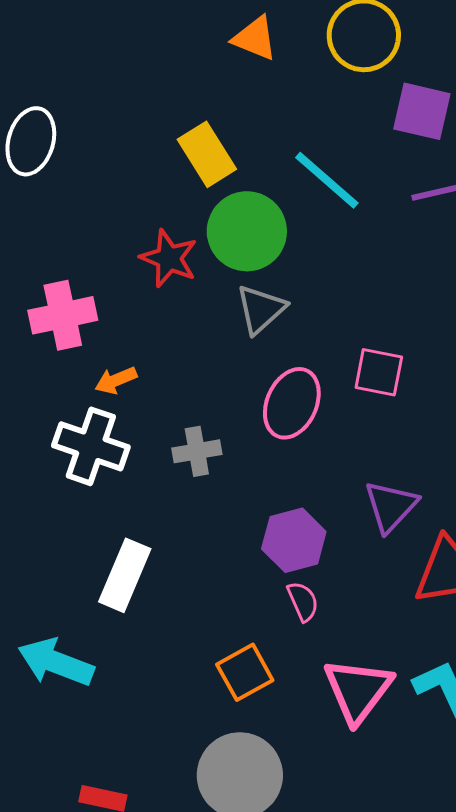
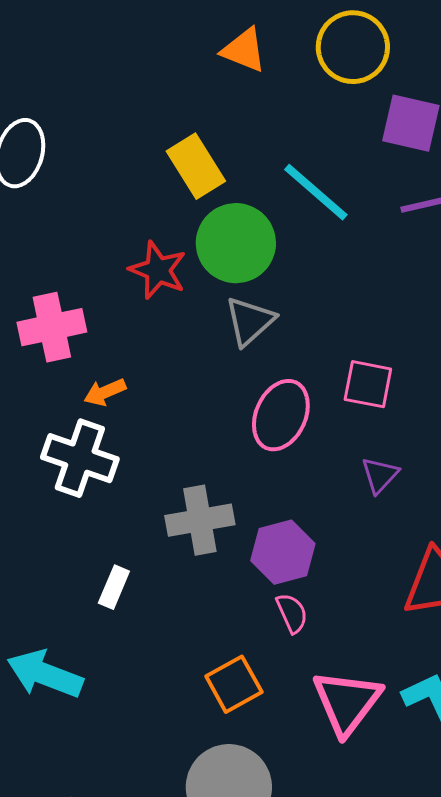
gray cross: (197, 451) -> (200, 520), moved, size x1.4
purple triangle: (391, 506) -> (380, 475), moved, size x0.7
white rectangle: (125, 575) -> (114, 587), size x0.6

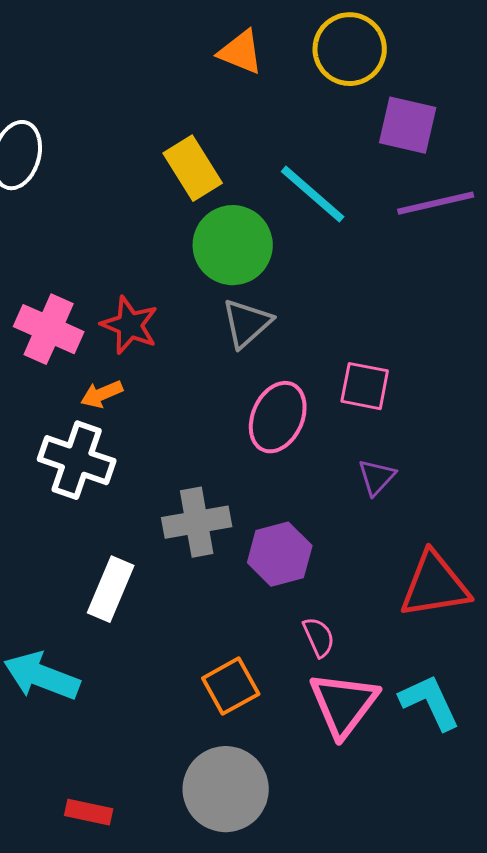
red star: (158, 270) -> (130, 325), moved
pink cross: (52, 327) -> (49, 329), turned 36
white rectangle: (114, 587) -> (111, 589), size x1.5
pink semicircle: (292, 613) -> (319, 637), moved

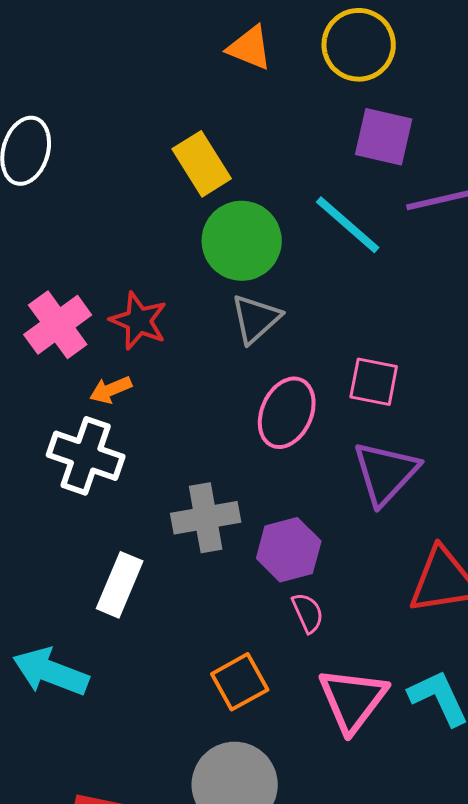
purple square: (408, 125) -> (384, 137), moved
cyan line: (313, 194) -> (348, 225), moved
pink cross: (49, 329) -> (58, 325), turned 30
purple triangle: (377, 477) -> (386, 473), size x1.8
pink semicircle: (319, 637) -> (308, 613), moved

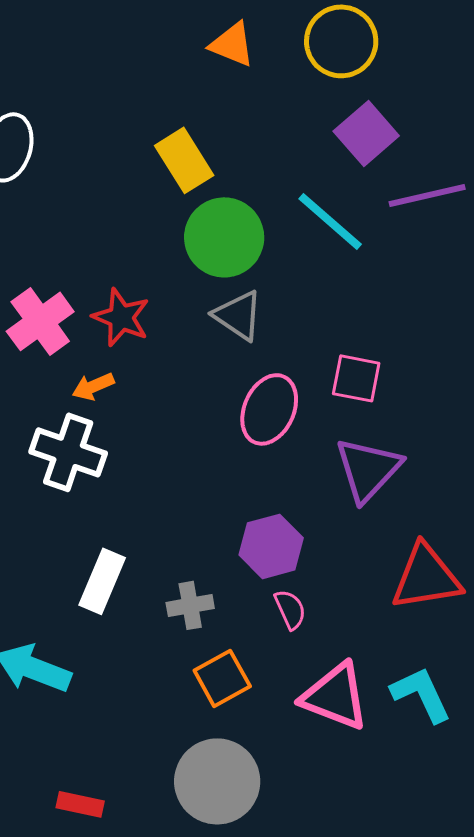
purple square: (384, 137) -> (366, 133), turned 36
gray triangle: (256, 319) -> (238, 315), turned -44
gray cross: (206, 518) -> (190, 605), moved, size x0.7
pink triangle: (353, 700) -> (335, 696), turned -46

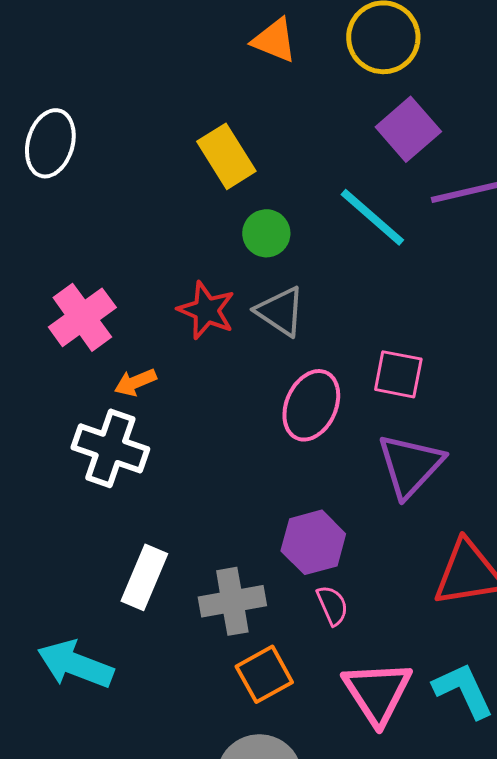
green circle: (224, 237) -> (266, 233), size x0.6
red star: (121, 317) -> (206, 310), moved
gray cross: (190, 605) -> (232, 601), size x1.4
pink triangle: (335, 696) -> (377, 692), turned 36

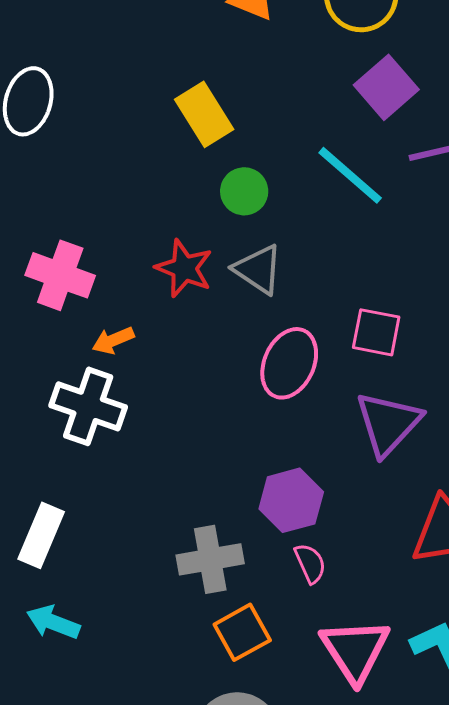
pink cross: (82, 317) -> (60, 275), turned -34
white rectangle: (144, 577) -> (41, 535), moved
cyan arrow: (75, 664) -> (53, 622), size x0.7

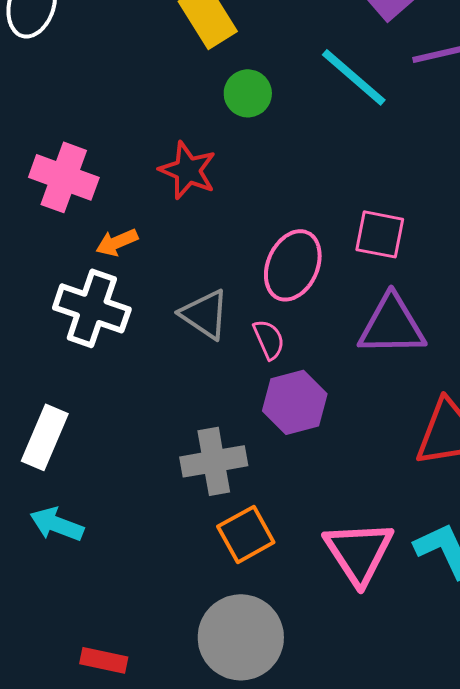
gray triangle: (258, 269) -> (205, 314), moved
purple triangle: (388, 423) -> (392, 325), turned 46
pink semicircle: (310, 563) -> (269, 339), moved

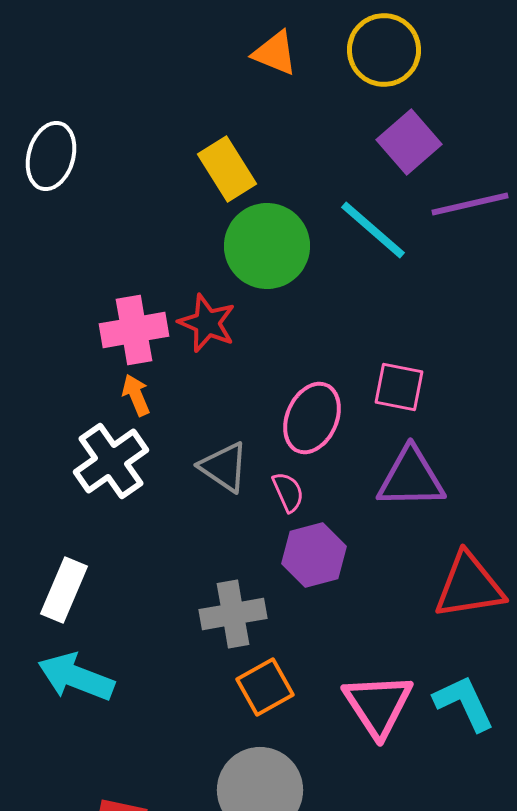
green circle: (248, 93) -> (267, 246), size x1.8
pink cross: (64, 177) -> (134, 330), moved, turned -30
orange arrow: (117, 242) -> (136, 395), turned 90
white cross: (92, 308) -> (111, 461), turned 36
cyan arrow: (57, 524) -> (76, 677), size x1.4

